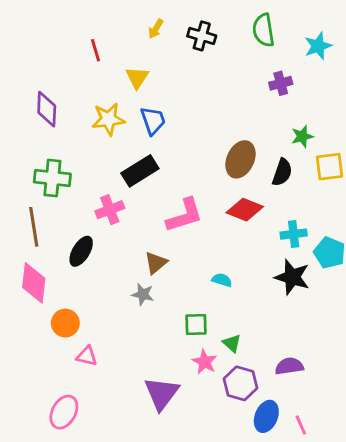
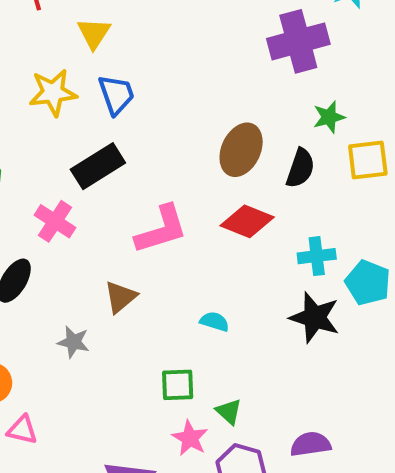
purple cross: (281, 83) -> (298, 41), size x1.8
pink cross: (110, 210) -> (55, 221), turned -36
gray star: (143, 294) -> (73, 342), moved

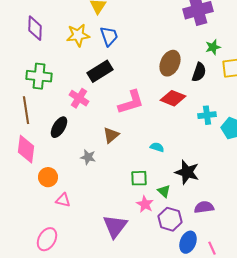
black star: (315, 317) -> (187, 172), moved

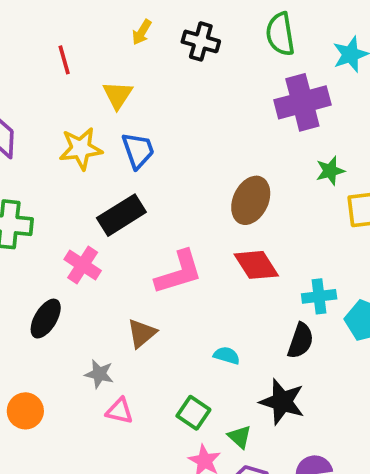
black semicircle: (199, 72) -> (301, 341), moved
red diamond: (173, 98) -> (256, 265), turned 35
green square: (139, 178) -> (193, 413), turned 36
pink triangle: (63, 200) -> (120, 411), moved

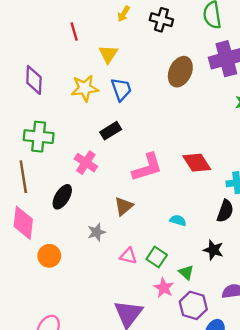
brown ellipse: (251, 200) -> (180, 72), moved
black rectangle: (121, 215) -> (111, 131), size x0.7
gray star: (99, 374) -> (96, 232), turned -30
black star: (282, 402) -> (213, 250), size x0.7
pink triangle: (120, 411) -> (128, 256), moved

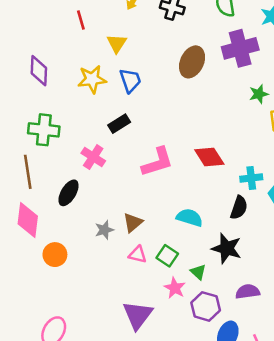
brown triangle: (124, 206) -> (133, 222), moved
cyan semicircle: (178, 220) -> (190, 218), size x1.5
black star: (213, 250) -> (227, 248), size x1.4

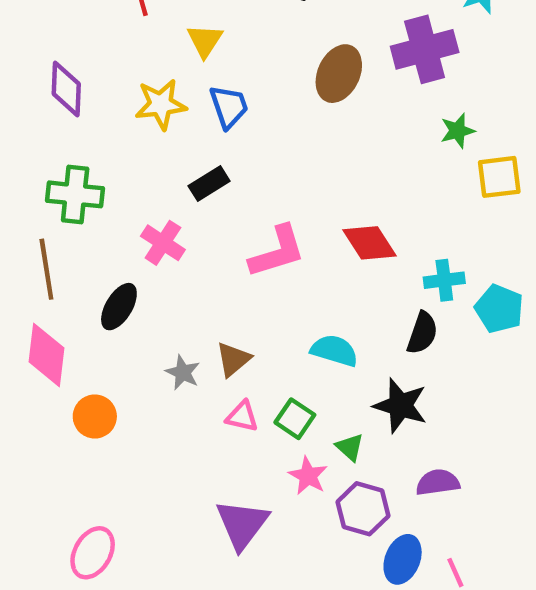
gray star: (104, 230) -> (183, 373), turned -30

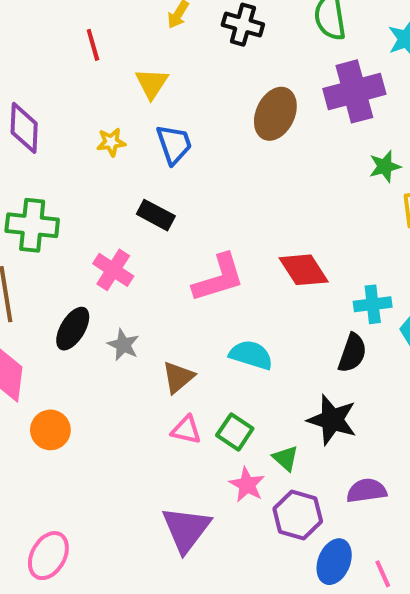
yellow star: (161, 104) -> (111, 142), size x0.6
black rectangle: (209, 183) -> (156, 215), turned 60
cyan semicircle: (334, 351) -> (251, 355), moved
gray star: (183, 373) -> (123, 345), moved

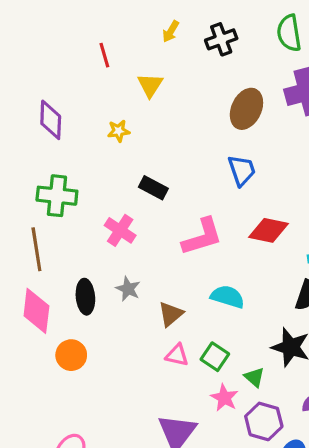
black cross: (243, 25) -> (221, 39), turned -36
blue trapezoid: (174, 144) -> (242, 170), moved
red diamond: (304, 270) -> (269, 230), turned -45
black ellipse: (73, 329) -> (85, 297), moved, turned -36

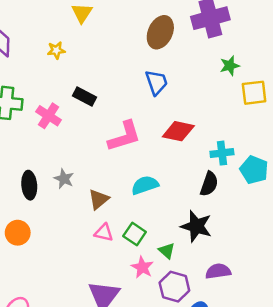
pink cross: (120, 230) -> (49, 116), moved
cyan semicircle: (228, 297) -> (145, 185), turned -36

